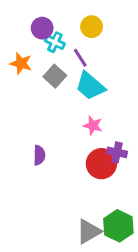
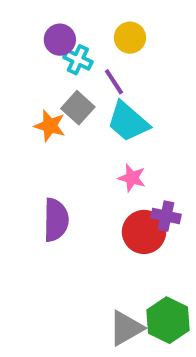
orange star: (21, 63) -> (50, 126), moved
purple semicircle: (39, 155) -> (56, 220), size x1.5

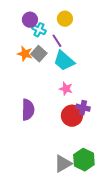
orange star: (50, 126) -> (25, 54), moved

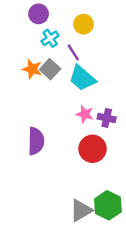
purple circle: (30, 20) -> (39, 14), moved
cyan cross: (39, 30) -> (50, 38), turned 32
purple cross: (83, 108) -> (107, 118), moved

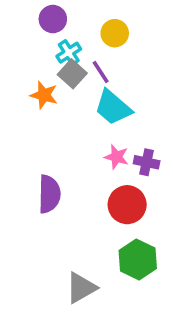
gray square: (50, 69) -> (72, 74), moved
green hexagon: (108, 205) -> (138, 259), moved
gray triangle: (81, 210) -> (81, 288), moved

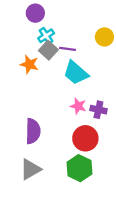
yellow circle: (115, 33) -> (104, 37), moved
purple line: (101, 72) -> (67, 49), turned -49
green hexagon: (138, 259) -> (79, 168), moved
gray triangle: (81, 288) -> (31, 169), moved

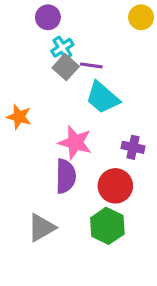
yellow circle: (104, 37) -> (141, 17), moved
orange star: (29, 64) -> (19, 117), moved
pink star: (78, 106) -> (75, 142), moved, size x1.5
purple semicircle: (33, 131) -> (66, 176), moved

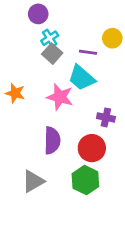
yellow circle: (141, 17) -> (112, 38), moved
purple line: (91, 65) -> (88, 52), moved
pink star: (75, 142) -> (60, 97), moved

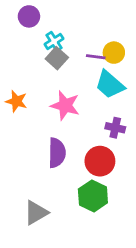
purple circle: (38, 14) -> (29, 16), moved
yellow circle: (112, 38) -> (114, 53), moved
cyan trapezoid: (82, 78) -> (110, 85), moved
gray triangle: (33, 181) -> (36, 213), moved

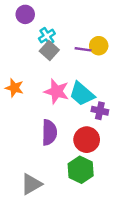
cyan trapezoid: (110, 85) -> (82, 94), moved

